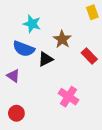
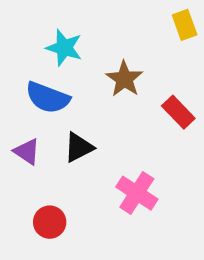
black triangle: (46, 59) -> (79, 147), moved
red circle: (16, 113) -> (50, 222), moved

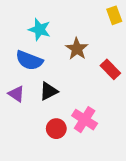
red circle: (50, 222) -> (56, 129), moved

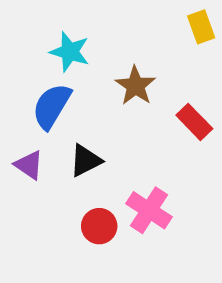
blue semicircle: (29, 60) -> (52, 106), turned 100

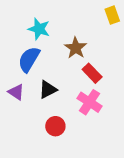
red rectangle: (194, 122) -> (92, 73), moved
pink cross: (149, 210) -> (90, 102), moved

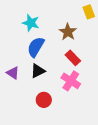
brown star: (76, 48) -> (68, 32), moved
blue semicircle: (29, 59) -> (36, 47), moved

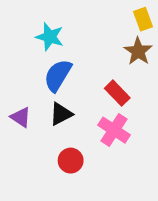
brown star: (68, 32) -> (138, 51), moved

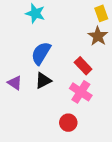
cyan star: (50, 37) -> (35, 13), moved
red circle: (71, 161) -> (68, 123), moved

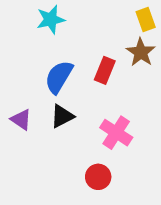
cyan star: (35, 13) -> (51, 20), turned -30
red rectangle: (83, 66) -> (105, 70), moved, turned 66

